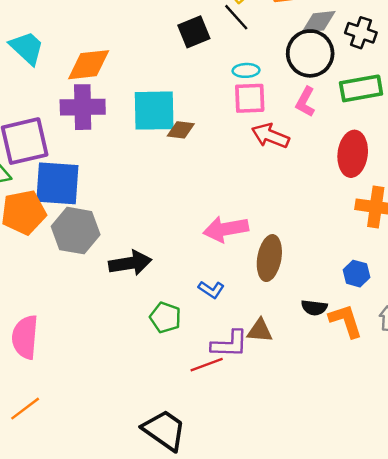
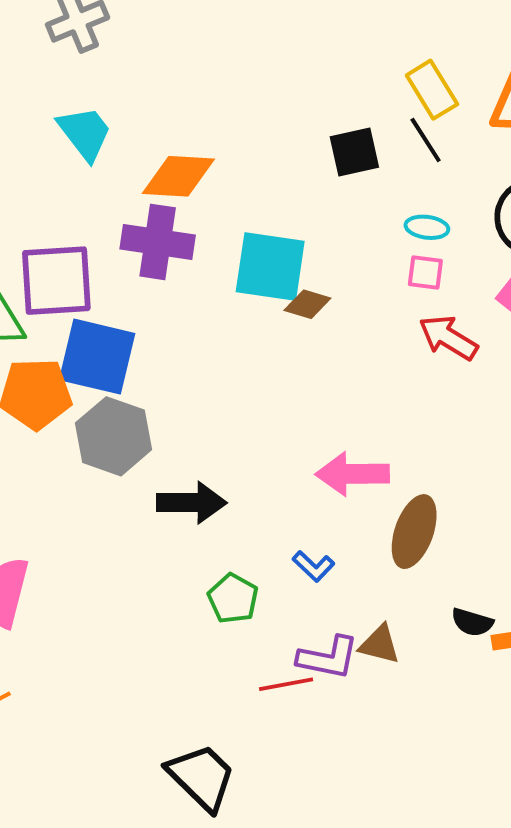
pink square: (250, 98) -> (425, 272), size x0.7

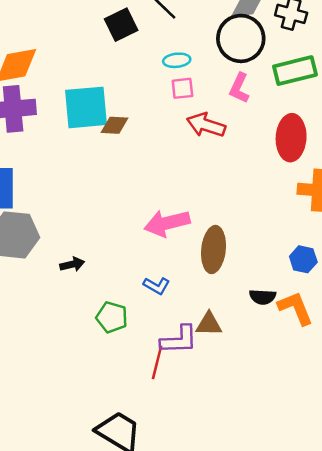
black arrow: (192, 503) -> (72, 264), size x0.6
red line: (286, 684) -> (157, 362), turned -52

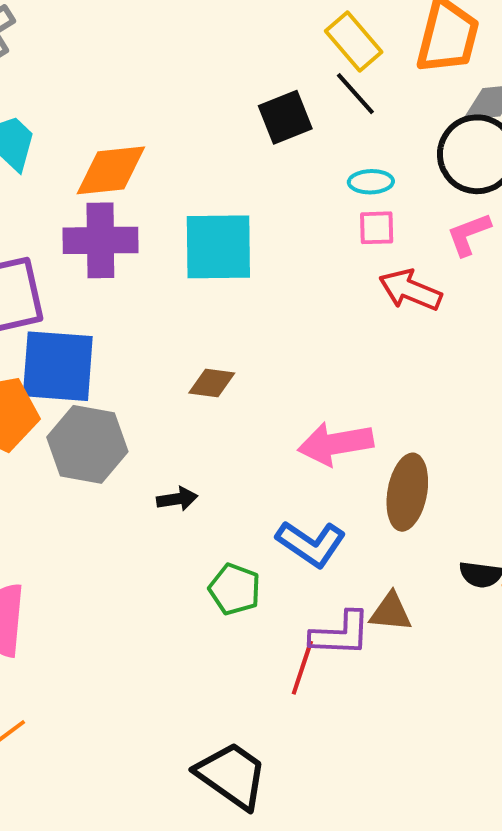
pink L-shape: (239, 88) -> (469, 234), turned 40
brown diamond: (114, 125) -> (212, 383), moved
blue L-shape: (157, 286) -> (311, 544), size x1.6

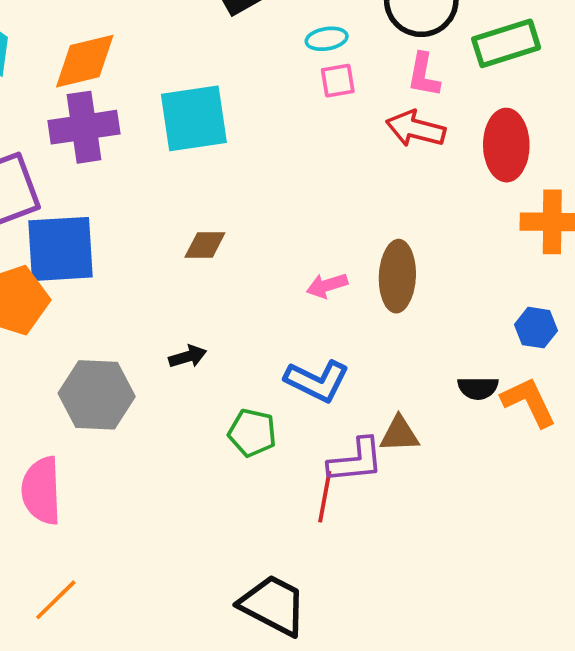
pink L-shape: (469, 234) -> (424, 75), turned -51
red arrow: (410, 290) -> (416, 129), moved
gray hexagon: (87, 444) -> (97, 395), moved
pink arrow: (336, 444) -> (327, 285), size x0.6
brown ellipse: (407, 492) -> (397, 276), moved

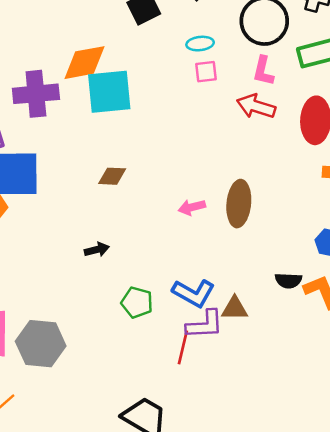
orange diamond: (85, 61) -> (85, 63), moved
blue L-shape: (317, 381) -> (194, 293), moved
gray hexagon: (97, 395) -> (41, 344), moved

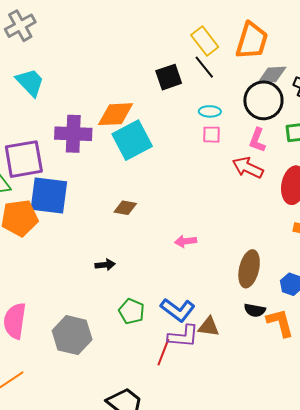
cyan square: (109, 92) -> (132, 140), turned -30
brown ellipse: (239, 204) -> (249, 269), moved
gray hexagon: (41, 344) -> (72, 335), moved

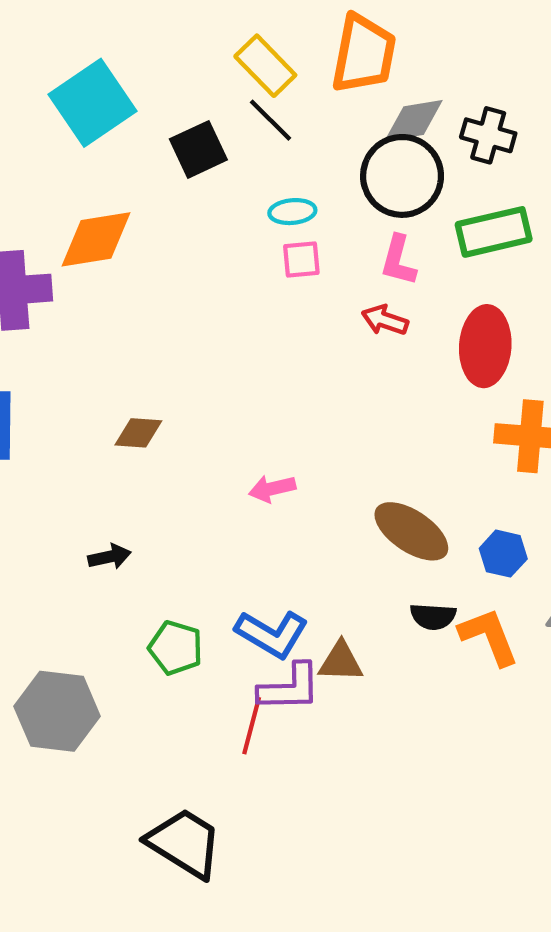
cyan square: (132, 140) -> (93, 103), moved
red arrow: (248, 168) -> (385, 320), size x0.7
brown ellipse: (249, 269) -> (411, 531), turned -63

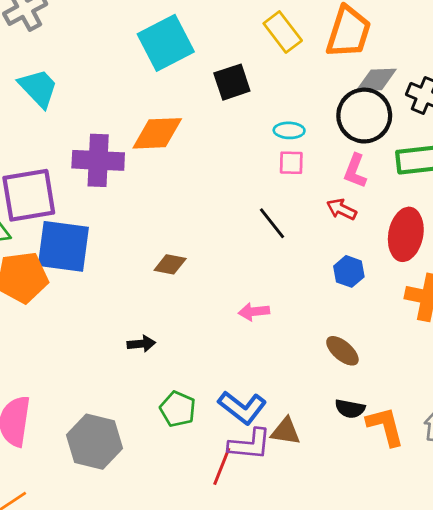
black line: (270, 120) -> (272, 223), moved
brown ellipse: (411, 531) -> (342, 351), size x0.7
blue hexagon: (503, 554) -> (349, 271), moved

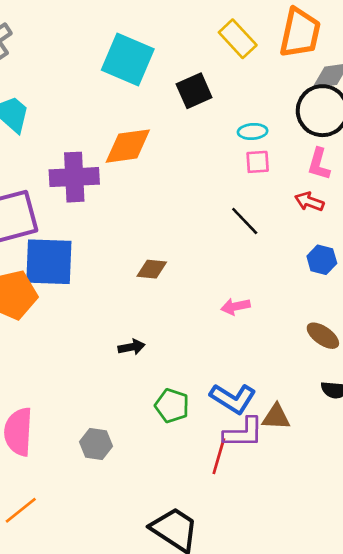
cyan square: (166, 43) -> (128, 60), turned -34
gray hexagon: (94, 442) -> (96, 444), size x0.6

